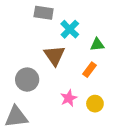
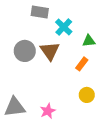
gray circle: (27, 80) -> (25, 51), moved
pink star: (69, 98) -> (48, 111), moved

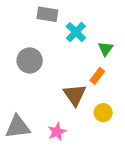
green triangle: (89, 41) -> (105, 49), turned -48
brown triangle: (50, 51) -> (75, 95), moved

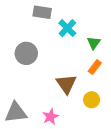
orange rectangle: (97, 76) -> (95, 67), moved

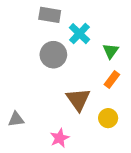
gray circle: (26, 53) -> (53, 55), moved
gray triangle: (16, 112) -> (16, 119), moved, size x0.6

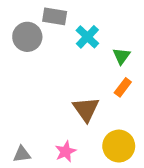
gray circle: (53, 55) -> (27, 37), moved
yellow circle: (108, 118) -> (119, 146), moved, size x1.5
gray triangle: (16, 119) -> (22, 154), moved

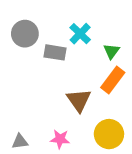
gray rectangle: (55, 16) -> (55, 52), moved
orange rectangle: (123, 87) -> (113, 80), size x1.5
pink star: (66, 151) -> (60, 139), turned 30

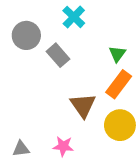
cyan cross: (80, 34) -> (74, 17), moved
gray rectangle: (55, 52) -> (58, 55), turned 40
yellow circle: (109, 134) -> (120, 125), moved

